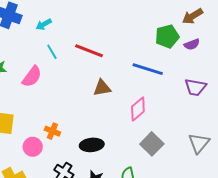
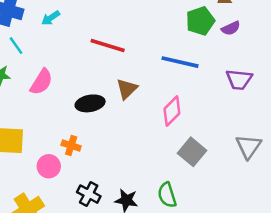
cyan line: (52, 52) -> (16, 46), moved
brown triangle: (102, 88) -> (127, 89), turned -30
black ellipse: (92, 145) -> (90, 103), moved

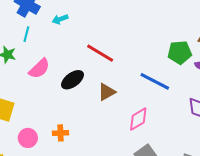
cyan line: (16, 46) -> (26, 34), turned 35
black ellipse: (90, 103) -> (73, 80), moved, turned -40
orange cross: (71, 146) -> (61, 133), moved, turned -35

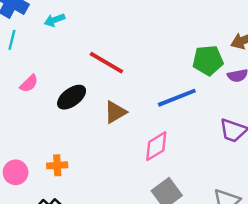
pink semicircle: (39, 69) -> (29, 84), size x0.7
blue line: (155, 81) -> (177, 98), turned -48

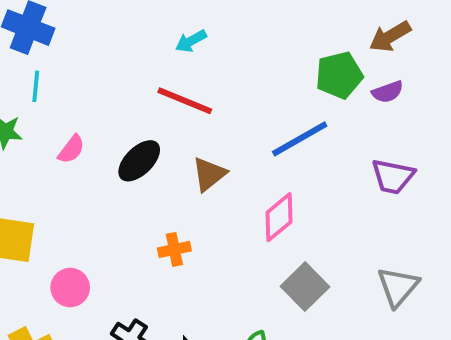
cyan arrow: (55, 20) -> (191, 41), moved
orange cross: (57, 165) -> (174, 249), moved

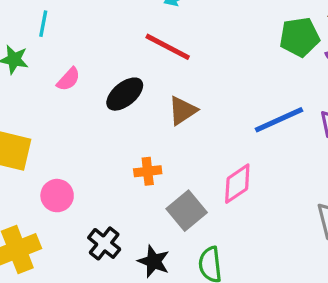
blue line: (300, 139) -> (279, 120), moved
pink diamond: (279, 217) -> (237, 184), moved
gray square: (305, 287) -> (187, 211), moved

